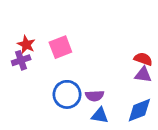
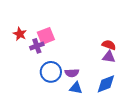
purple cross: (21, 60) -> (37, 46), moved

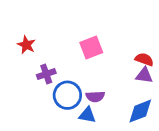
pink square: (46, 36) -> (91, 47), moved
purple cross: (37, 46) -> (46, 74), moved
blue triangle: (76, 88) -> (87, 115), moved

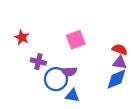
purple cross: (46, 74) -> (38, 62), turned 32
purple semicircle: (95, 97) -> (69, 71), moved
blue diamond: (140, 111) -> (116, 79), moved

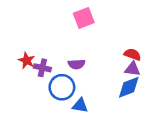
red star: (22, 37) -> (27, 60), moved
pink square: (76, 40) -> (84, 18), moved
purple semicircle: (69, 71) -> (76, 64), moved

